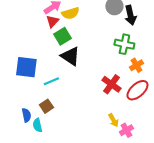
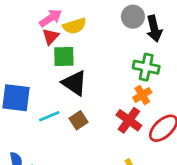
green square: (62, 36) -> (64, 56), turned 30
orange cross: (136, 65) -> (142, 95), moved
brown square: (46, 106) -> (78, 120), moved

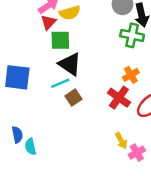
green cross: (146, 67) -> (132, 35), moved
cyan line: (49, 116) -> (60, 83), moved

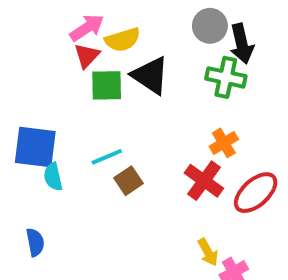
black triangle: (70, 64) -> (150, 75), moved
cyan semicircle: (30, 147) -> (53, 177), moved

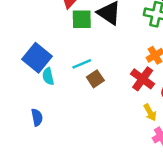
blue square: (35, 147) -> (37, 58), turned 32
yellow arrow: (208, 252) -> (150, 112), moved

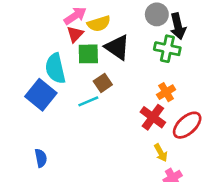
cyan semicircle: (48, 76) -> (55, 68), moved, size x1.6
brown square: (95, 79) -> (103, 83), moved

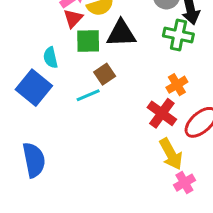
black triangle: (117, 47) -> (121, 33), turned -36
cyan semicircle: (55, 68) -> (50, 58), size x0.6
yellow arrow: (161, 153) -> (171, 154), size x1.5
blue semicircle: (41, 158) -> (34, 160), size x1.6

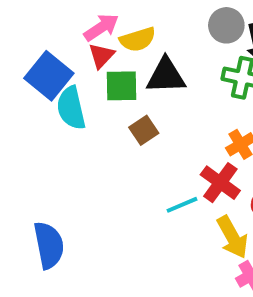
cyan semicircle: (50, 58) -> (71, 108), size x1.5
blue square: (34, 88) -> (49, 76), moved
cyan line: (88, 95) -> (182, 205), moved

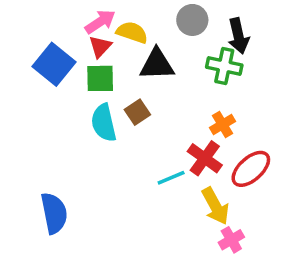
gray circle: (226, 25) -> (192, 20), moved
yellow semicircle: (138, 39) -> (132, 32), turned -144
green square: (121, 86) -> (100, 78), moved
cyan semicircle: (71, 108) -> (104, 123), moved

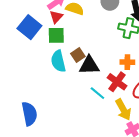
black triangle: (157, 64) -> (89, 65), moved
orange cross: (222, 125) -> (127, 62), turned 32
cyan line: (171, 178) -> (97, 93), turned 63

